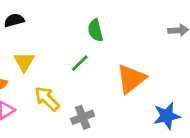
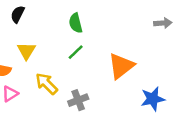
black semicircle: (14, 20) -> (18, 14), turned -48
green semicircle: (95, 30) -> (76, 23), moved

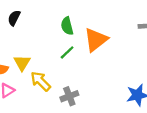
yellow triangle: (26, 51) -> (22, 63), moved
orange triangle: (121, 66) -> (96, 40), moved

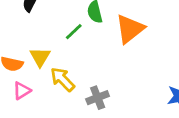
green line: (67, 52) -> (74, 32), moved

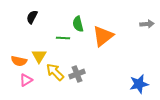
green line: (74, 32) -> (63, 38), turned 48
gray cross: (98, 98) -> (77, 74), moved

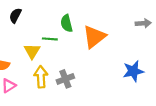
yellow triangle: (39, 56) -> (32, 51), moved
yellow arrow: (55, 72) -> (41, 77), turned 42
blue star: (139, 84) -> (133, 71), moved

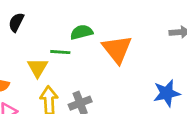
green semicircle: (67, 23) -> (82, 32), turned 90
orange triangle: (94, 37) -> (117, 49), turned -30

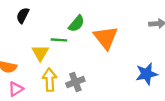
green semicircle: (82, 32) -> (76, 24), turned 144

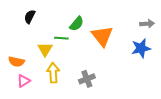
blue star: (147, 74) -> (141, 48), moved
gray cross: (75, 82) -> (87, 79), moved

